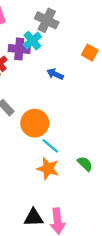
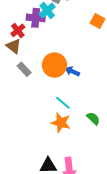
blue arrow: (55, 74) -> (72, 71), moved
orange circle: (35, 123) -> (54, 65), moved

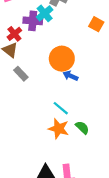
orange circle: (54, 65) -> (62, 59), moved
green semicircle: (93, 118) -> (82, 128), moved

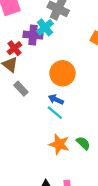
blue arrow: (70, 76) -> (56, 99), moved
cyan line: (61, 108) -> (55, 113), moved

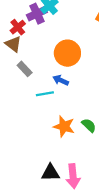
purple cross: (33, 35) -> (37, 14), turned -30
cyan line: (55, 113) -> (45, 94), moved, turned -49

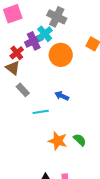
orange circle: (67, 53) -> (61, 55), moved
blue arrow: (61, 80) -> (62, 96), moved

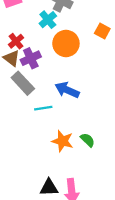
purple cross: (34, 41) -> (31, 58), moved
gray rectangle: (23, 90) -> (23, 83), size x1.5
blue arrow: (62, 96) -> (67, 90), size x1.5

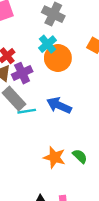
cyan cross: (48, 20) -> (47, 44), moved
cyan line: (43, 108) -> (27, 111), moved

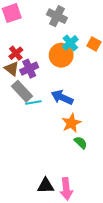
cyan cross: (47, 44) -> (70, 43), moved
orange star: (54, 157) -> (71, 123), moved, turned 30

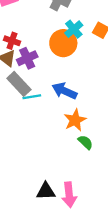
red cross: (16, 53) -> (12, 41), turned -32

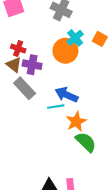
purple cross: (27, 58) -> (32, 65), turned 36
cyan line: (32, 97) -> (56, 107), moved
green semicircle: (85, 142) -> (86, 142), size x1.5

